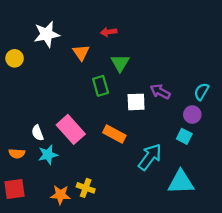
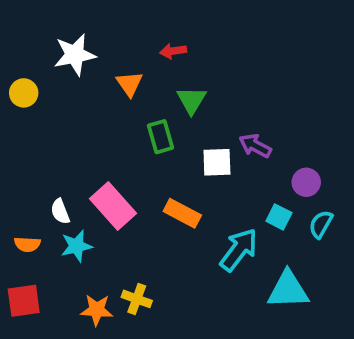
cyan semicircle: (201, 92) -> (321, 224), moved
cyan square: (184, 136) -> (279, 217), moved

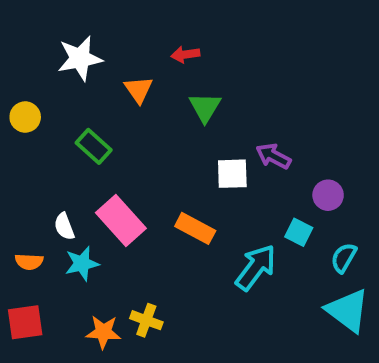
yellow circle: (24, 93) -> (25, 117), moved
green rectangle: (160, 137) -> (94, 146), moved, turned -32
cyan semicircle: (321, 224) -> (344, 258), moved
cyan triangle: (288, 290) -> (348, 310), moved, turned 39

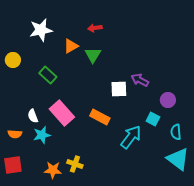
orange triangle: (138, 90) -> (71, 46), turned 35
green triangle: (205, 107) -> (93, 55), moved
cyan semicircle: (344, 258) -> (176, 132), turned -35

